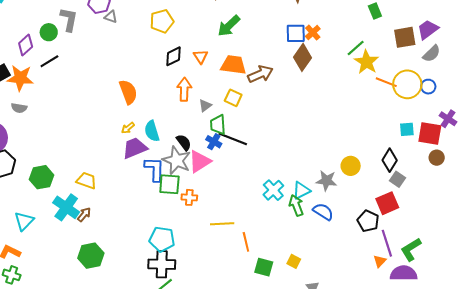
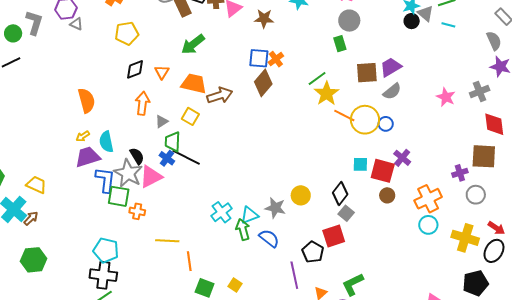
purple line: (387, 243) -> (294, 275), moved

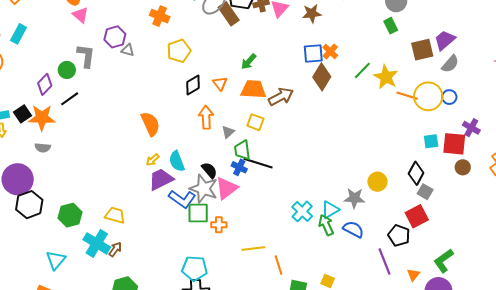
green arrow: (193, 44) -> (249, 62), moved, size x0.7
green line: (317, 78) -> (362, 70), moved
blue L-shape: (105, 180) -> (182, 199), turned 128

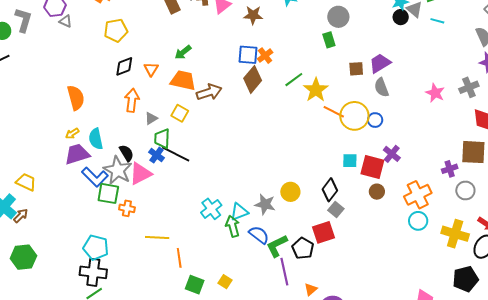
brown square: (422, 50) -> (356, 69), size x0.7
gray semicircle: (450, 64) -> (381, 87), turned 108
green L-shape: (444, 261) -> (277, 246), moved

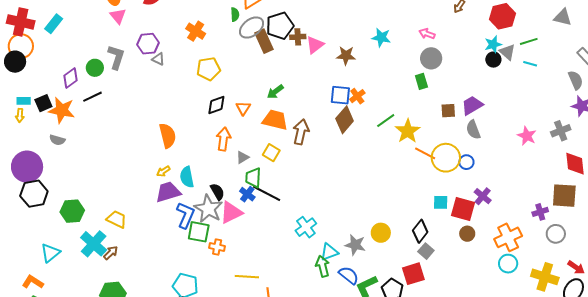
brown arrow: (209, 92) -> (301, 132), turned -60
blue L-shape: (95, 177) -> (185, 215), turned -112
cyan cross: (211, 209) -> (306, 227), moved

